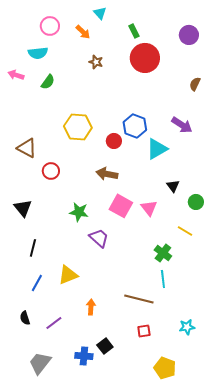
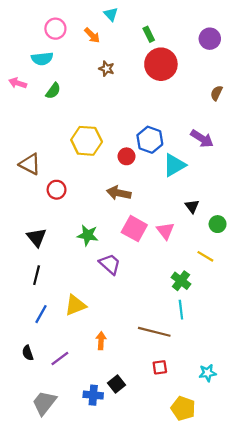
black triangle: (23, 208) -> (37, 237), moved
cyan star: (187, 327) -> (208, 373), moved

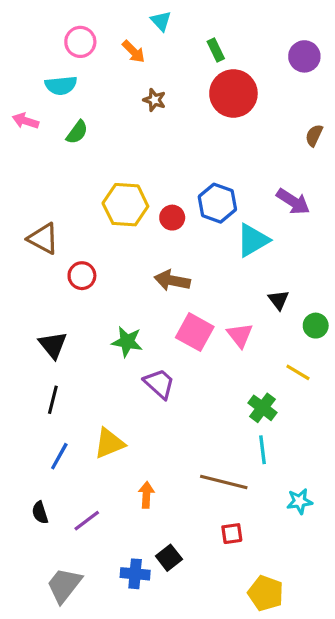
red circle: (127, 156) -> (172, 218), moved
cyan star: (208, 373) -> (300, 501), moved

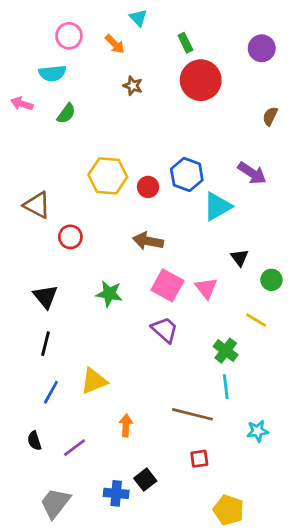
purple trapezoid: (159, 384) -> (165, 330), moved

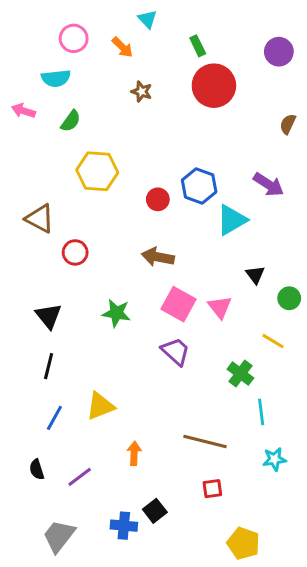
yellow hexagon: (108, 176) -> (97, 171), moved
cyan line: (226, 387) -> (261, 412), moved

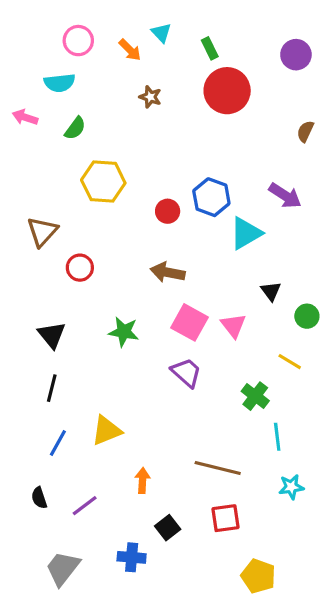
cyan triangle: (147, 19) -> (161, 33), moved
brown triangle: (40, 219) -> (42, 232), turned 44
red square: (212, 489) -> (225, 518), size x1.4
black square: (155, 511) -> (168, 528), moved

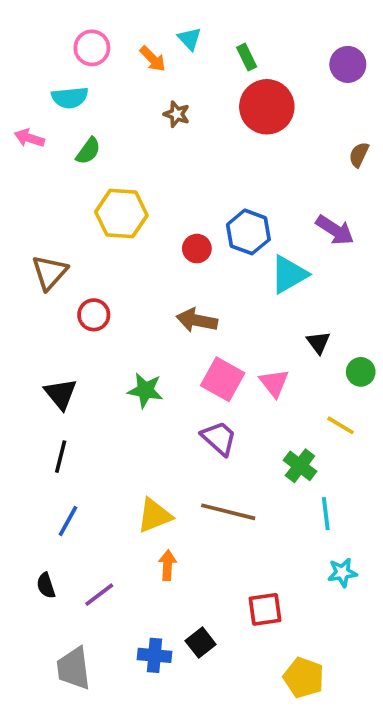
yellow triangle: (106, 430) -> (155, 515), moved
brown line: (218, 468) -> (228, 512), moved
black square: (168, 528) -> (201, 643), moved
gray trapezoid: (63, 568) -> (74, 668), turned -45

